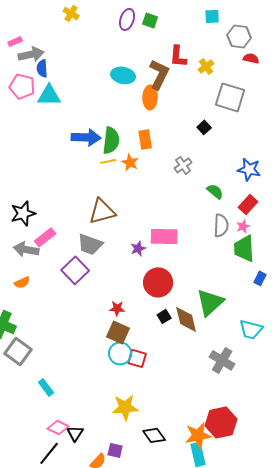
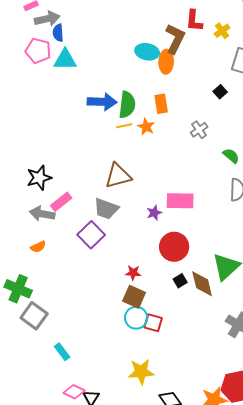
cyan ellipse: (123, 75) -> (147, 52), moved

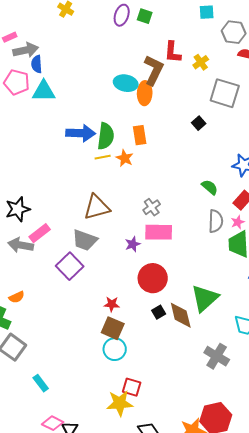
gray cross: (199, 130) -> (152, 207), moved
orange semicircle: (38, 247) -> (17, 297), moved
red square: (153, 323) -> (132, 387), moved

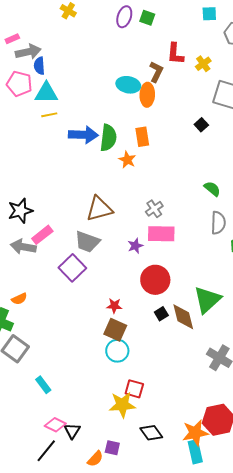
brown L-shape: (154, 70) -> (156, 72), size x0.7
yellow line: (103, 157) -> (49, 115), moved

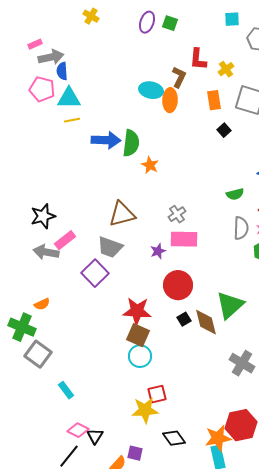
orange rectangle: (142, 137) -> (214, 100), moved
green semicircle: (212, 189) -> (235, 194), turned 126
red star: (114, 306) -> (137, 311), size x1.8
red square: (134, 389) -> (157, 394), turned -30

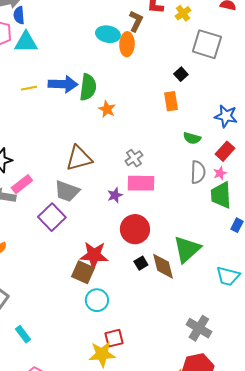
orange rectangle: (214, 100) -> (171, 101), moved
yellow line: (72, 120) -> (29, 88), moved
green semicircle: (235, 194) -> (192, 138), turned 30
brown square: (138, 335) -> (83, 272), moved
gray cross: (242, 363) -> (199, 328), moved

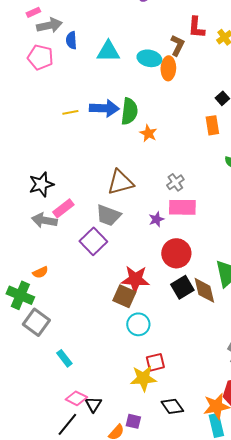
blue semicircle: (19, 15) -> (71, 40), moved
cyan triangle: (26, 42) -> (108, 51), moved
black square: (141, 263) -> (182, 287), size x1.6

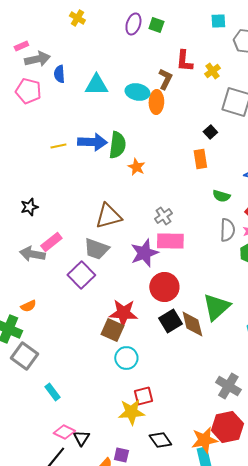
black star: (41, 184) -> (29, 207), moved, size x0.7
purple star: (156, 219) -> (144, 253), size x1.8

